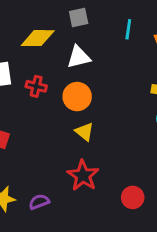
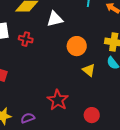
orange circle: (77, 97) -> (77, 46), moved
yellow triangle: (84, 132) -> (89, 70), moved

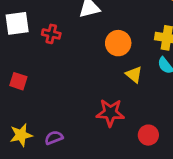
red star: (58, 100) -> (110, 113), moved, turned -30
red circle: (92, 115) -> (148, 135), moved

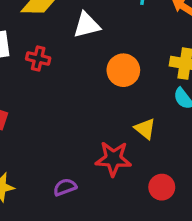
yellow triangle: (134, 75) -> (145, 129), moved
purple semicircle: (54, 138) -> (65, 187), moved

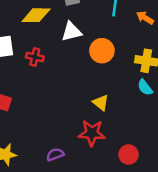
orange circle: (123, 70) -> (102, 51), moved
yellow triangle: (145, 129) -> (101, 103), moved

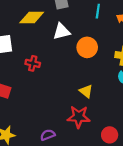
red cross: (35, 57) -> (33, 63), moved

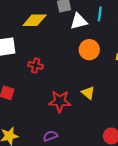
white triangle: (62, 31) -> (79, 21), moved
red star: (79, 117) -> (60, 101), moved

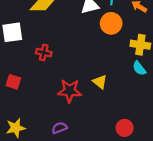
orange circle: (89, 50) -> (111, 23), moved

